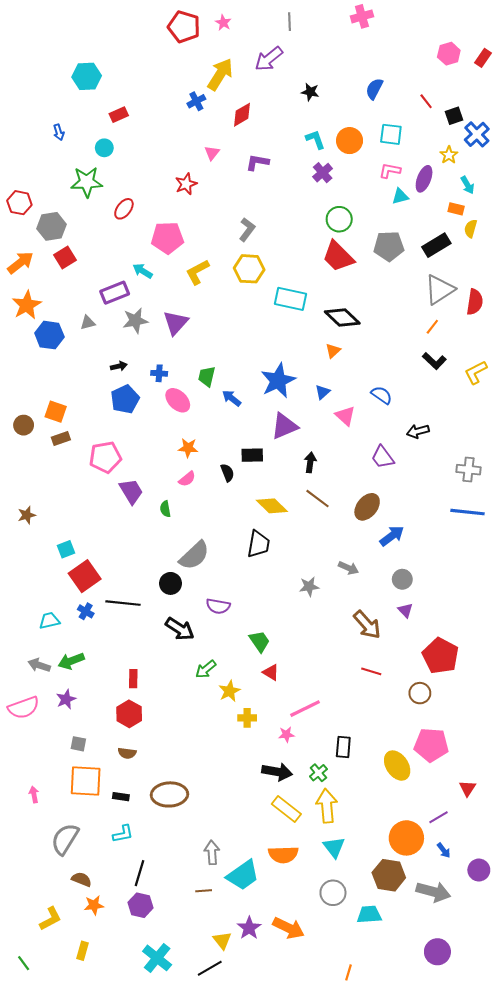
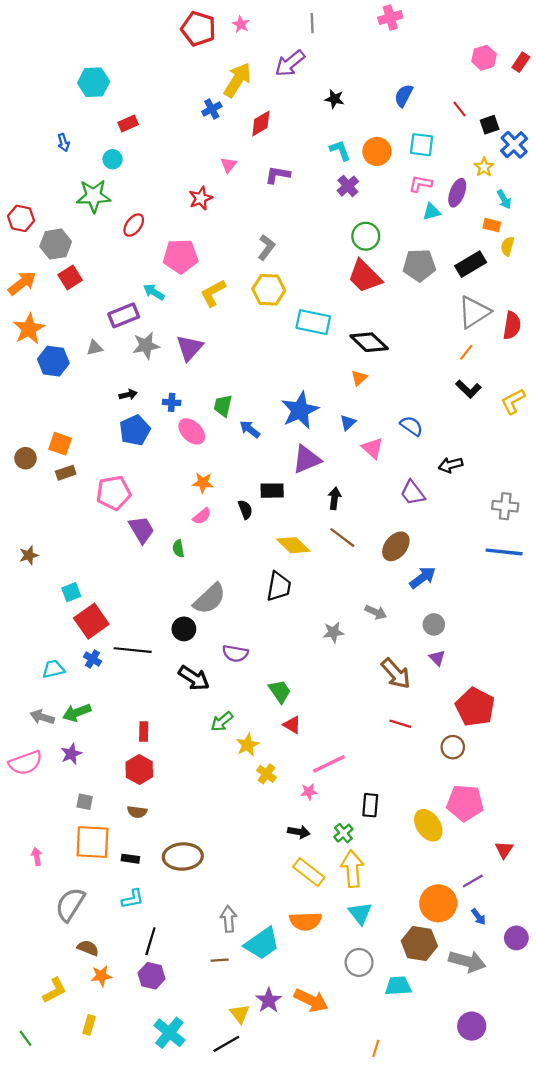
yellow cross: (247, 718) -> (266, 774), turned 36
black arrow: (277, 772) -> (299, 832), size x0.7

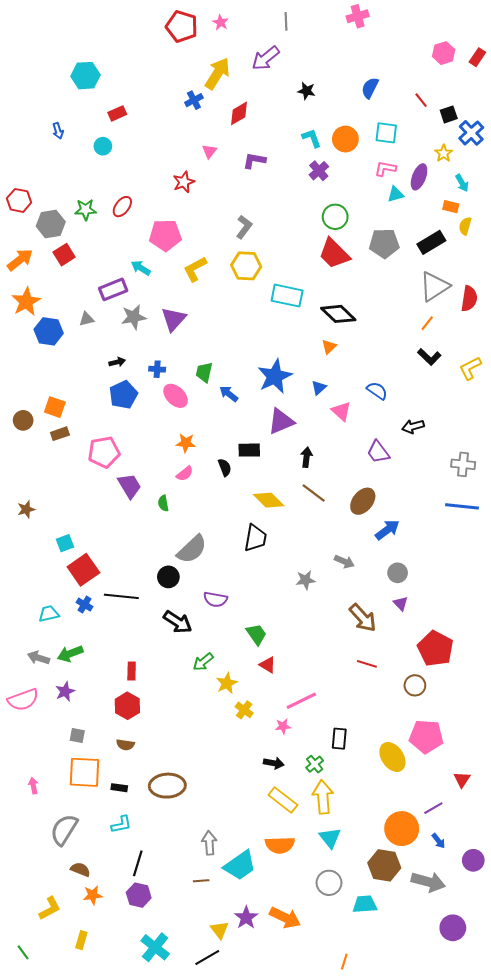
green star: (94, 196) -> (86, 210), moved, size x0.7
purple circle: (472, 1026) -> (453, 928), moved

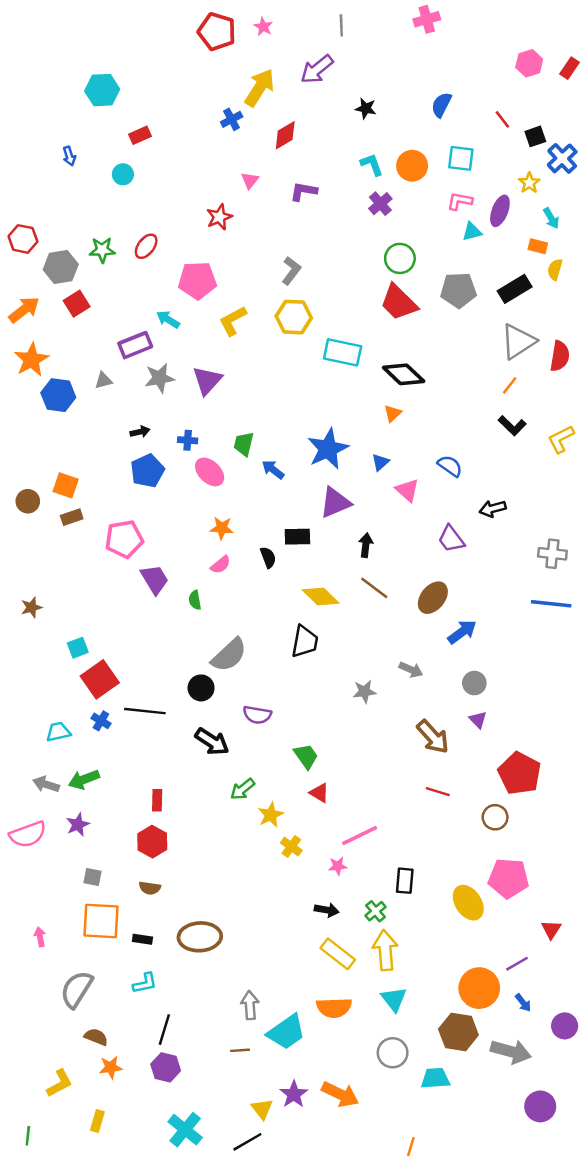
green line: (23, 952) -> (28, 1136), turned 42

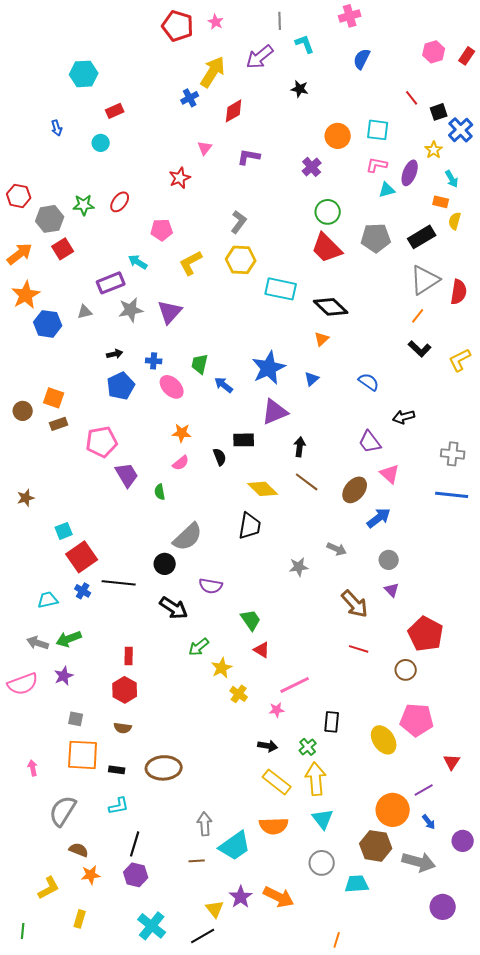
blue semicircle: (441, 105) -> (362, 59), moved
cyan L-shape: (372, 165) -> (305, 44), moved
pink pentagon: (197, 280) -> (162, 230), size x0.7
pink triangle: (407, 490) -> (390, 474), moved

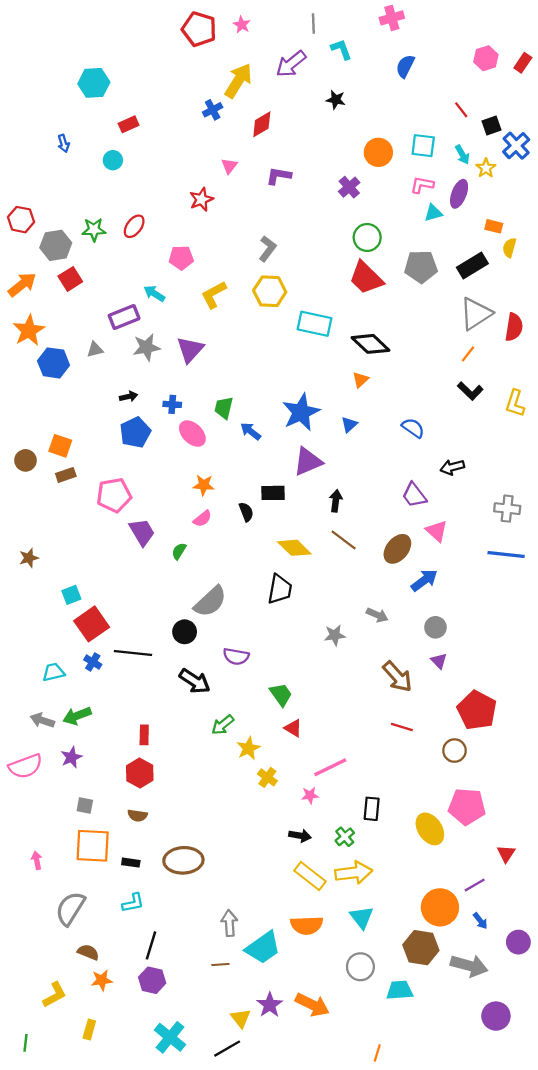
cyan arrow: (452, 179) -> (462, 155), moved
yellow L-shape: (460, 360) -> (515, 403), turned -45
green semicircle: (160, 492) -> (179, 551), turned 42
yellow arrow: (316, 779) -> (354, 873), turned 88

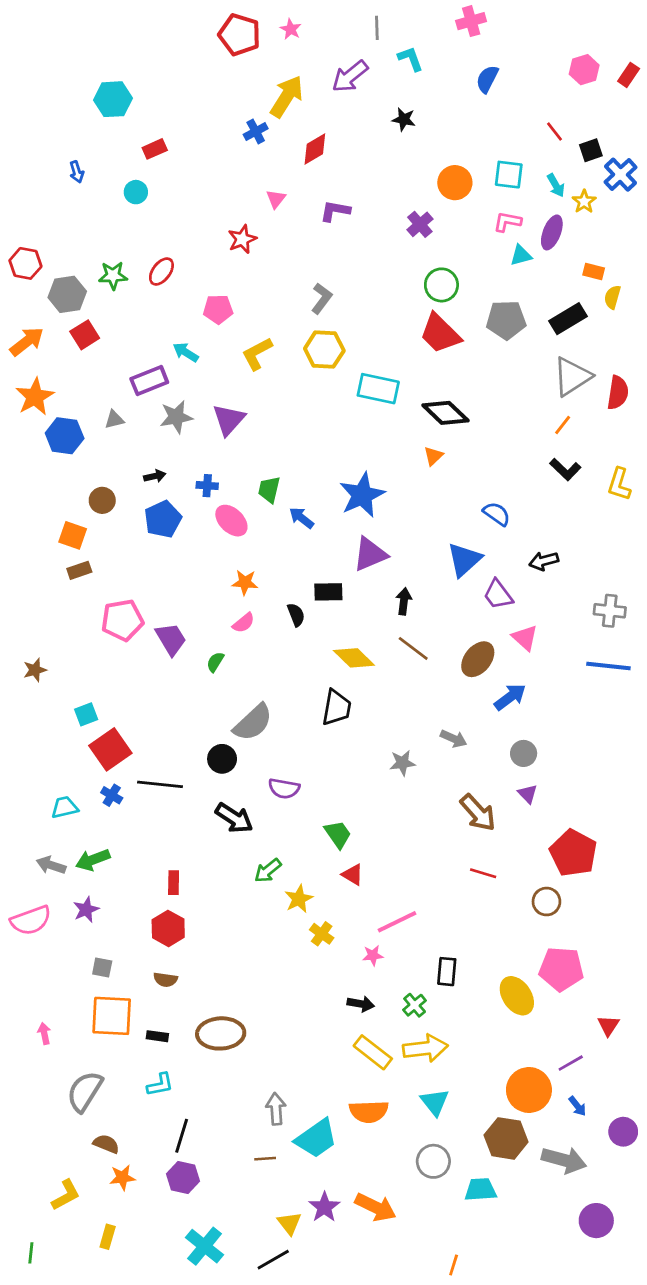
blue triangle: (349, 425) -> (464, 560), moved, size x1.8
brown circle: (25, 460) -> (102, 500), moved
pink pentagon: (114, 495) -> (122, 620), moved

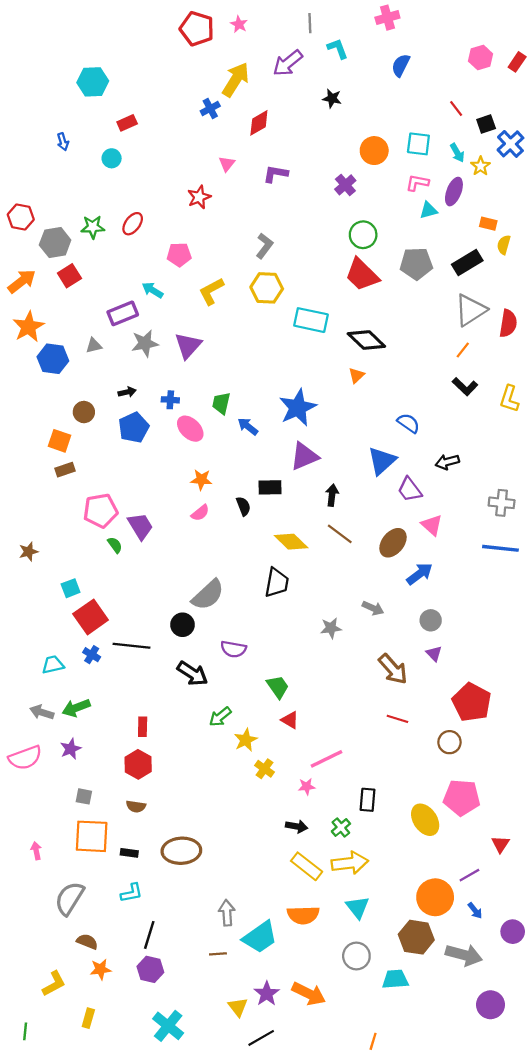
green semicircle: (215, 662) -> (115, 545), moved, turned 112
black line: (273, 1260) -> (261, 1038), moved

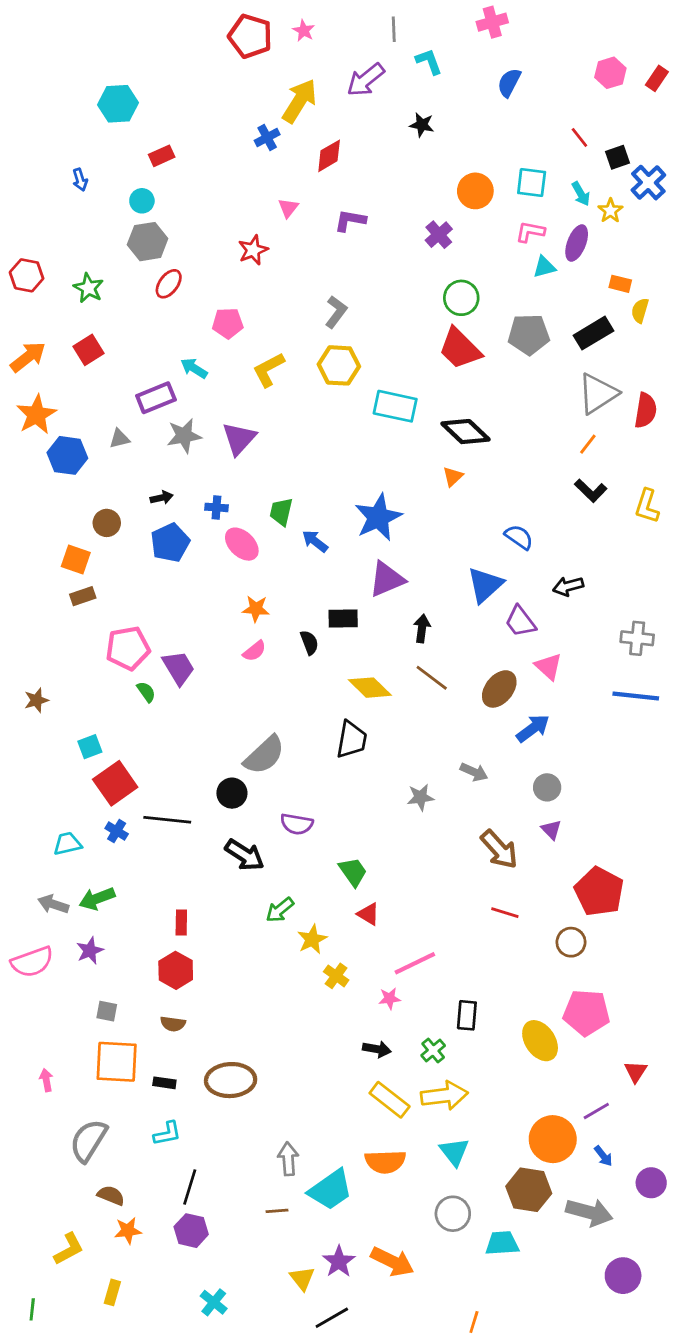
green star: (93, 227) -> (88, 288), moved, turned 30
gray hexagon: (55, 243) -> (148, 242), moved
cyan cross: (168, 1026) -> (214, 1302), size x0.7

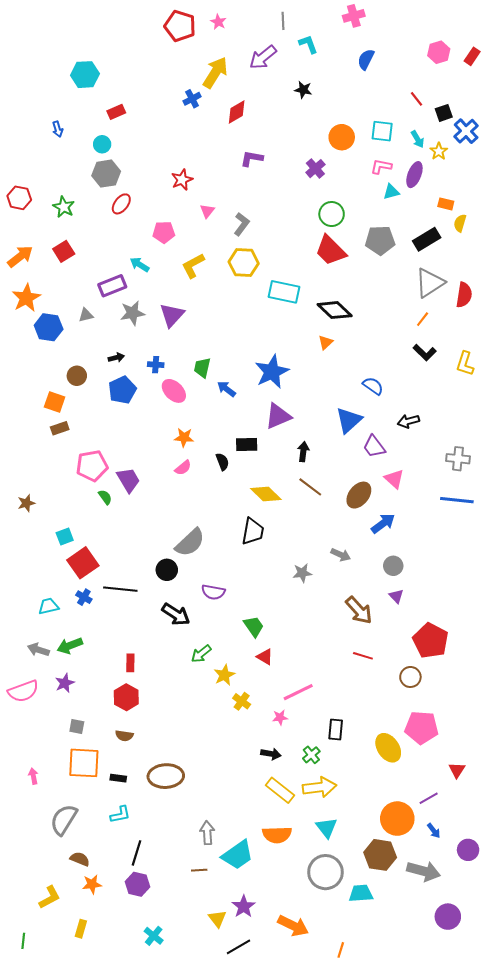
pink triangle: (288, 208) -> (207, 211), moved
gray circle: (453, 1214) -> (326, 872), size x1.4
orange arrow: (392, 1262) -> (293, 926), moved

